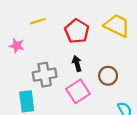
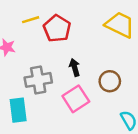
red pentagon: (77, 31) -> (57, 29), moved

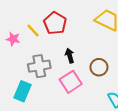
yellow line: (31, 20) -> (33, 31), moved, turned 64
cyan rectangle: (18, 110) -> (23, 91), turned 30

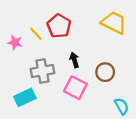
pink square: (71, 82) -> (75, 88), turned -30
cyan rectangle: (23, 91) -> (25, 97), turned 42

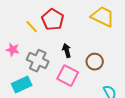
pink star: (15, 42) -> (13, 50), moved
gray cross: (42, 71) -> (38, 61), turned 35

